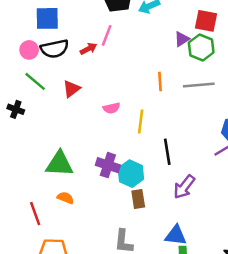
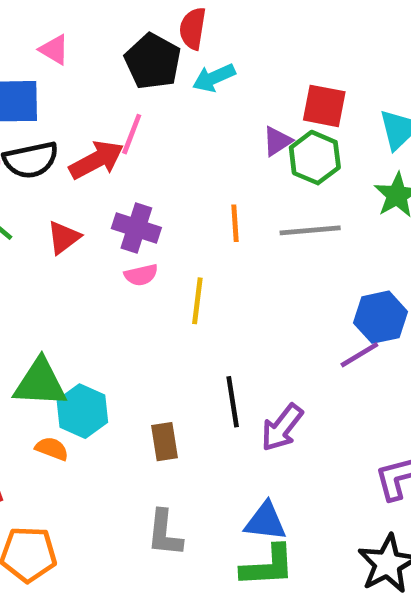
red arrow: (88, 49) -> (96, 160), size x1.6
black line: (167, 152) -> (233, 402), moved
purple cross: (108, 165) -> (136, 228), moved
cyan hexagon: (131, 174) -> (82, 411), moved
brown rectangle: (138, 199) -> (165, 442), moved

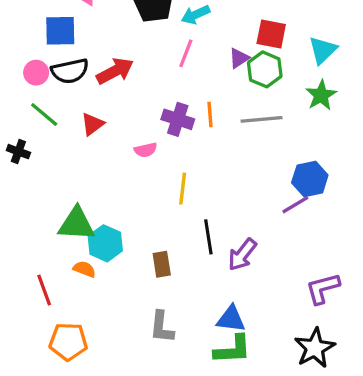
pink line: (132, 134) -> (186, 53), moved
purple cross: (136, 228) -> (178, 119), moved
yellow line: (197, 301) -> (183, 189), moved

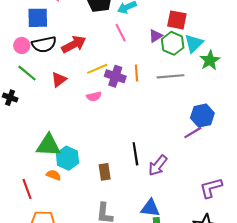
cyan triangle: (323, 50) -> (194, 43), moved
pink line: (186, 53) -> (121, 33), turned -48
yellow line: (183, 189) -> (97, 69), moved, turned 60

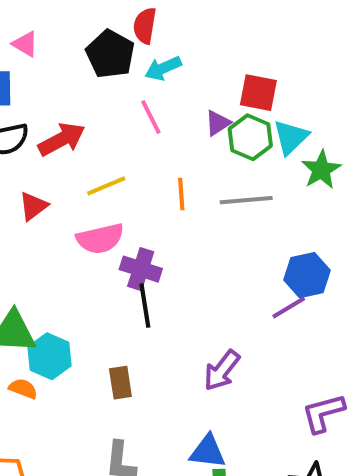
purple cross: (115, 76) -> (141, 269), moved
pink semicircle: (94, 96) -> (100, 239), size x1.6
black line: (135, 154) -> (145, 306), moved

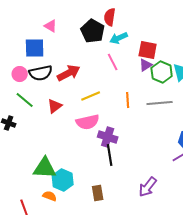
red square: (258, 93) -> (148, 50), moved

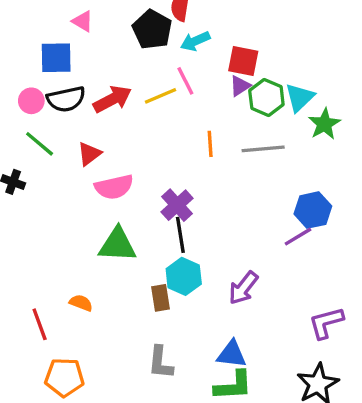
yellow line: (91, 96) -> (160, 96), moved
pink semicircle: (88, 122) -> (114, 187), moved
purple cross: (108, 137) -> (177, 205), turned 30
green triangle: (45, 168) -> (117, 245), moved
cyan hexagon: (63, 180) -> (184, 276), moved

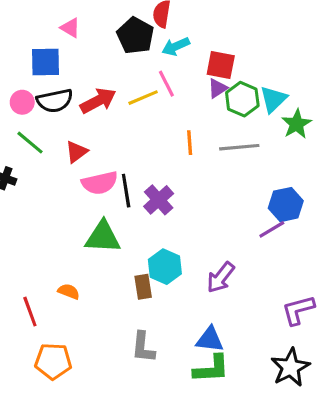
black line: (180, 235) -> (126, 191), moved

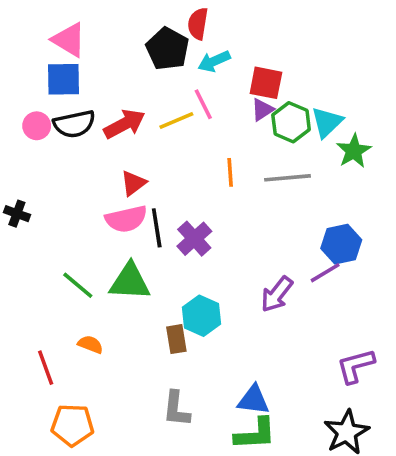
pink triangle: (70, 28) -> (69, 40), moved, size x1.5
green line: (30, 143) -> (78, 285), moved
red triangle: (76, 152) -> (133, 183), moved
purple arrow: (221, 277) -> (277, 294), moved

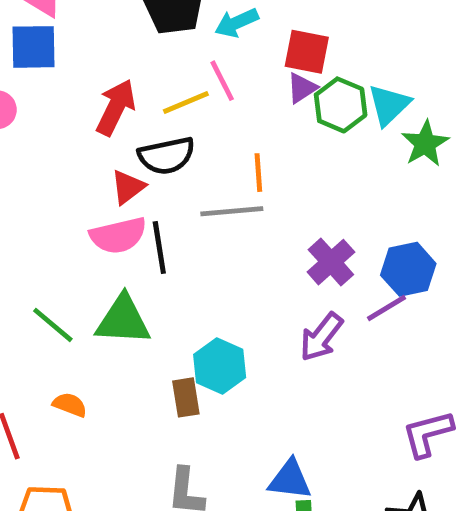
black semicircle: (74, 124) -> (167, 156), moved
red arrow: (124, 124) -> (116, 107), turned -36
gray line: (287, 178) -> (232, 211), moved
purple cross: (194, 239) -> (331, 262), moved

